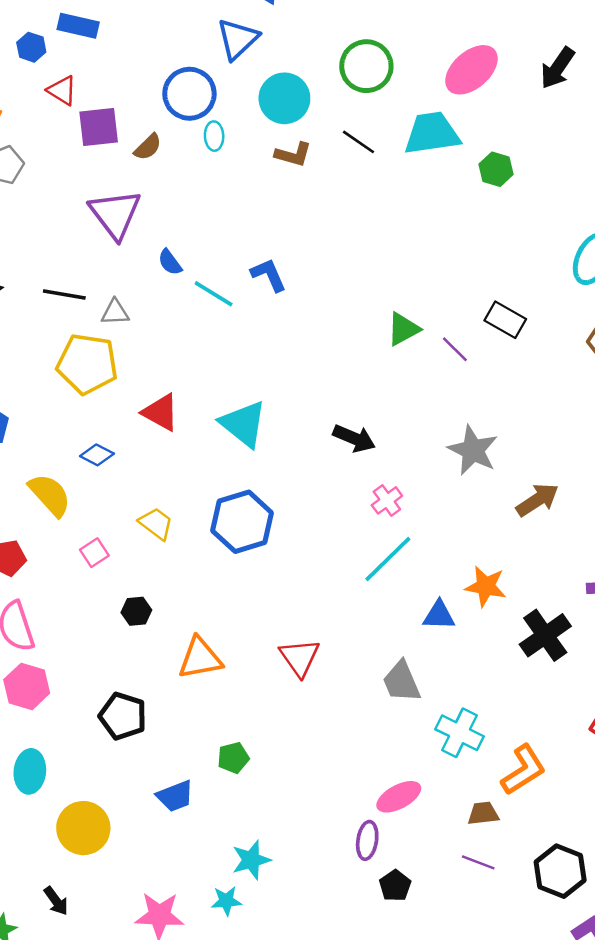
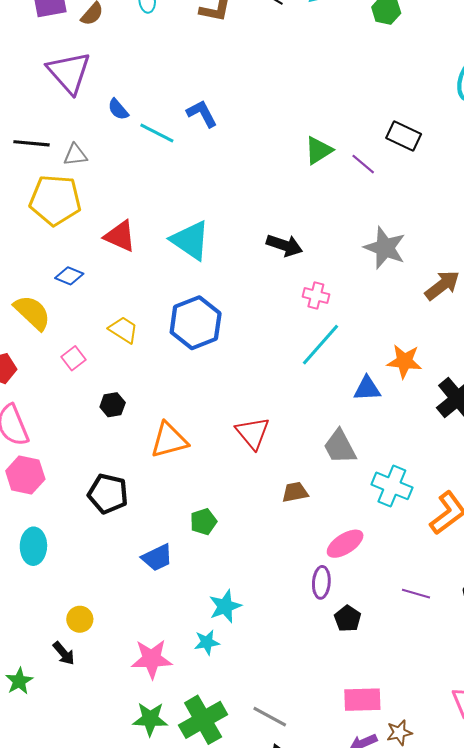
pink cross: (387, 500) -> (316, 295), turned -35
brown trapezoid: (483, 813) -> (295, 492), moved
yellow circle: (83, 828) -> (80, 619), moved, size x0.6

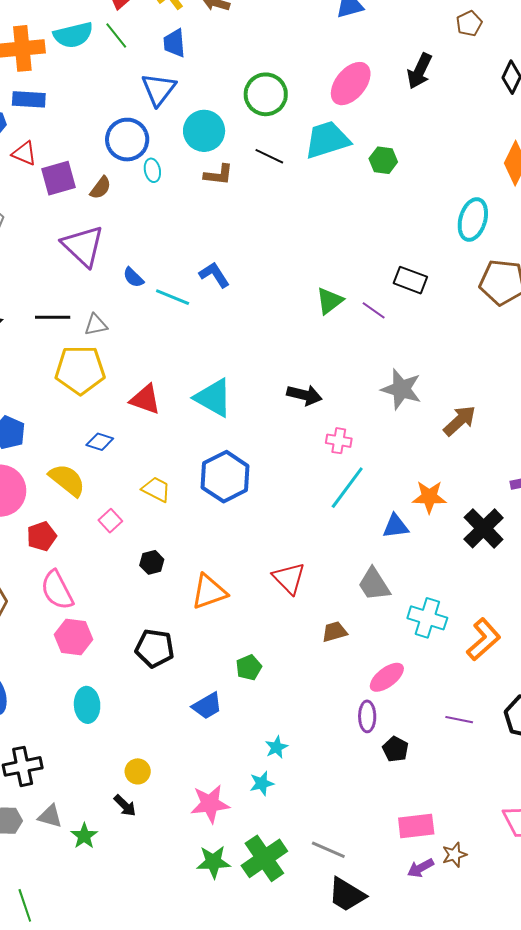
cyan star: (225, 606) -> (276, 747), size x0.7

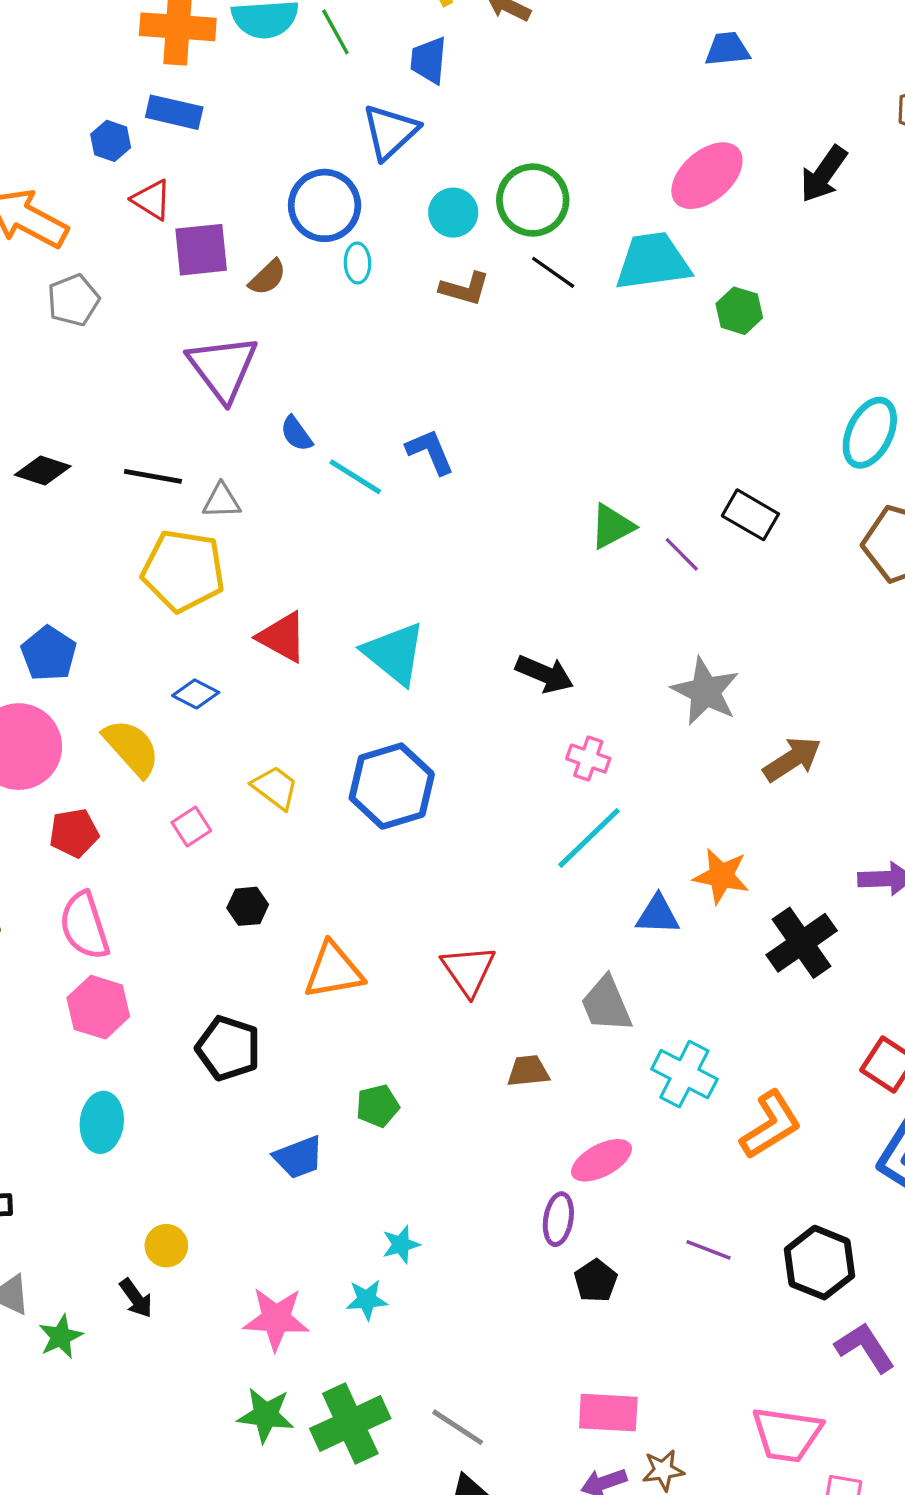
green circle: (266, 94) -> (533, 200), moved
cyan circle: (204, 131) -> (453, 213), size x0.7

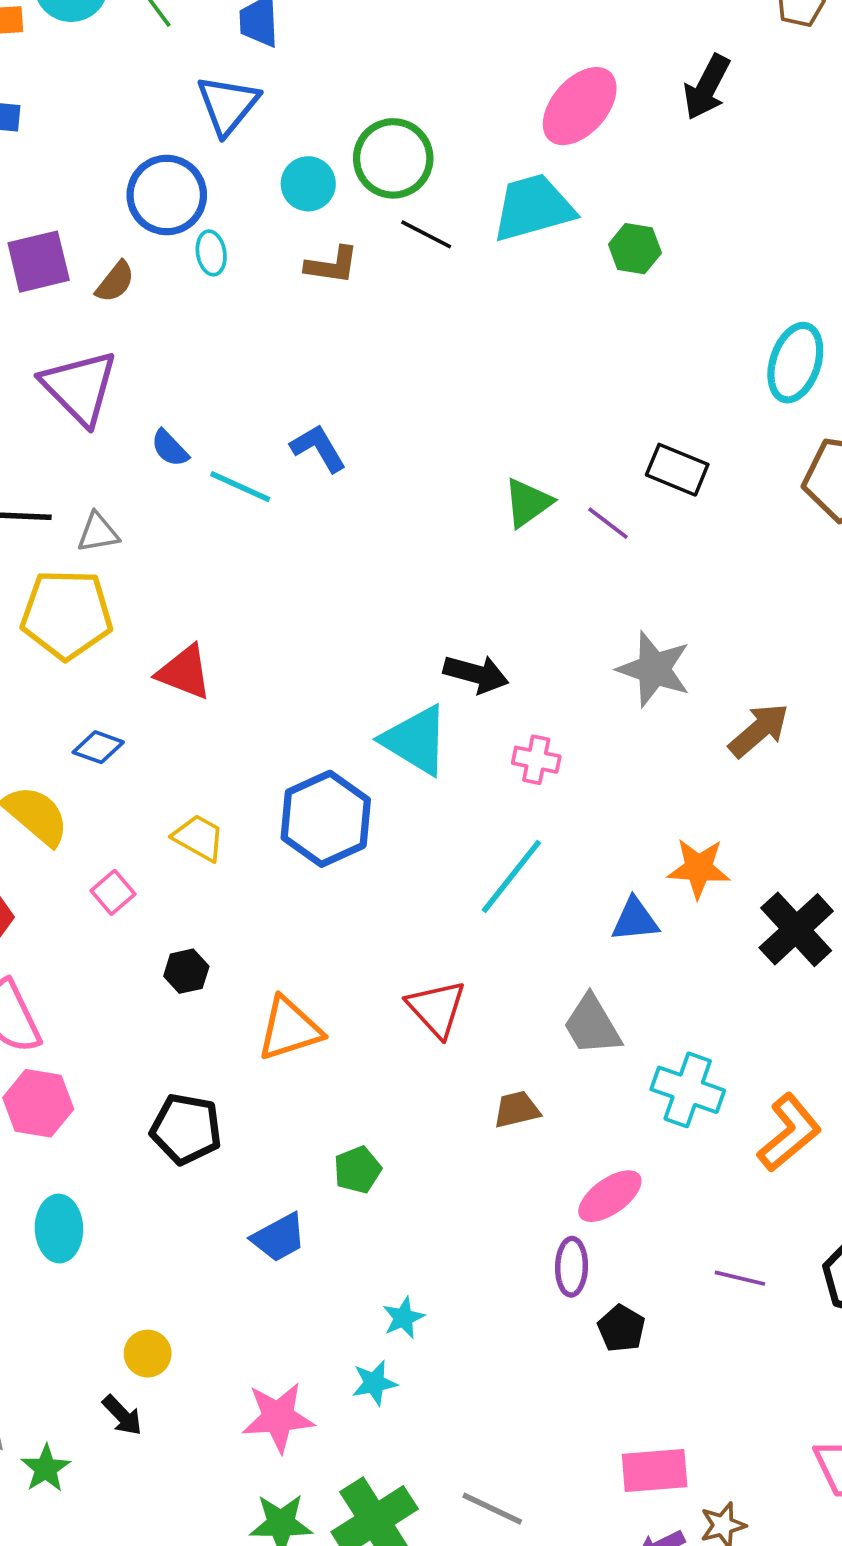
cyan triangle: (394, 653) -> (416, 740), moved
cyan line: (589, 838) -> (511, 876), moved

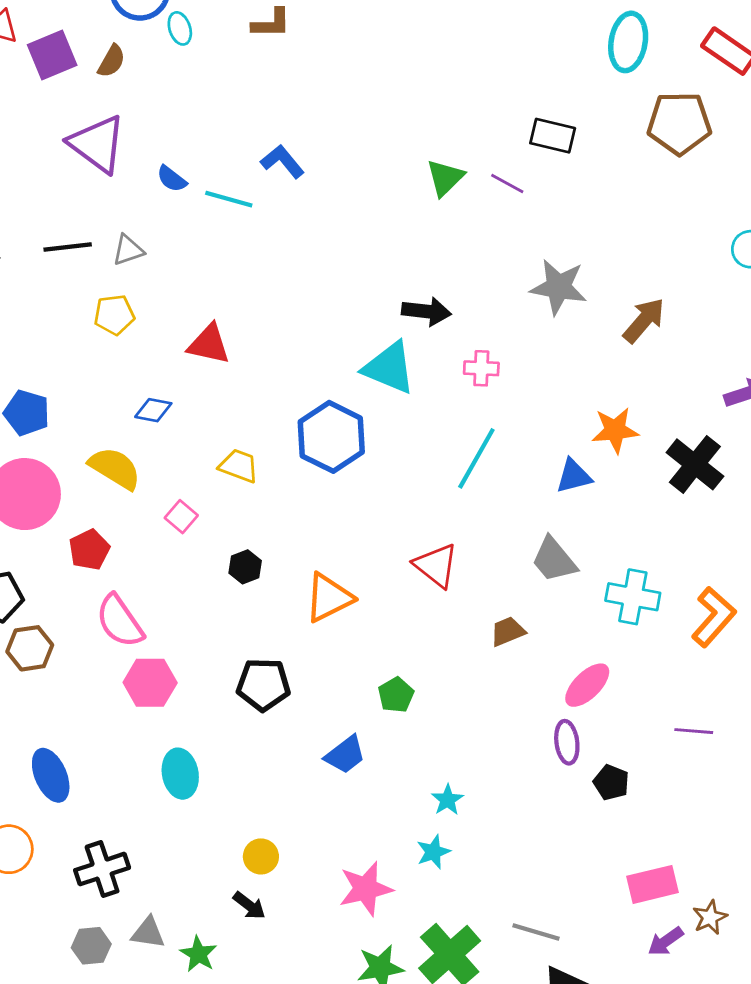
yellow pentagon: (67, 614) -> (114, 315), size x0.6

